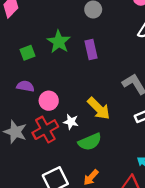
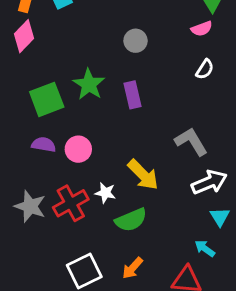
green square: (28, 53) -> (47, 99), size x1.6
pink circle: (49, 101) -> (78, 149), moved

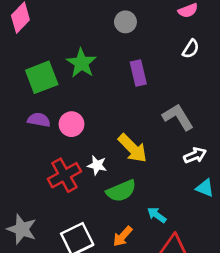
purple rectangle: (132, 95) -> (138, 73), moved
white arrow: (209, 182) -> (195, 155), size x0.7
gray star: (30, 206) -> (22, 229), moved
cyan triangle: (220, 217) -> (205, 188), turned -36
cyan arrow: (205, 248) -> (157, 215), moved

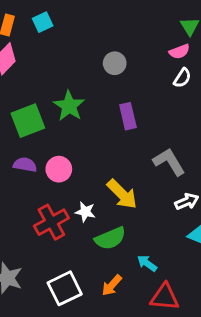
white semicircle: (191, 49) -> (182, 78), moved

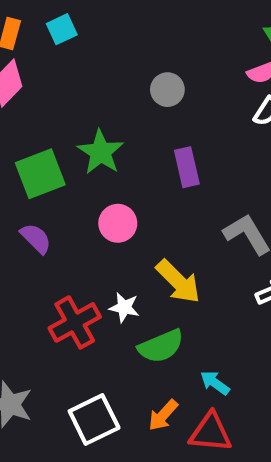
purple semicircle: (25, 165) -> (36, 238), turned 35
pink circle: (59, 169) -> (118, 223), moved
red triangle: (165, 297) -> (211, 432), moved

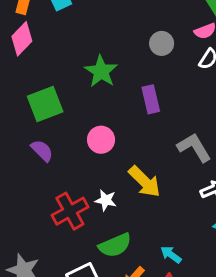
gray circle: (167, 90) -> (162, 43), moved
green star: (101, 152) -> (101, 71), moved
green semicircle: (161, 346) -> (115, 245), moved

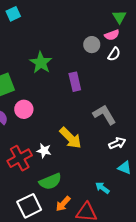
gray circle: (162, 43) -> (92, 45), moved
pink circle: (101, 140) -> (24, 109), moved
cyan arrow: (171, 255) -> (102, 188), moved

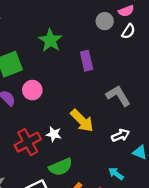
white arrow: (117, 143) -> (120, 135), moved

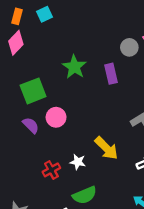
purple rectangle: (87, 61) -> (111, 74), moved
red cross: (28, 142) -> (51, 170), size x0.7

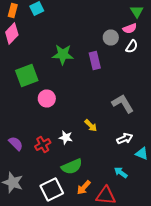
green star: (74, 67) -> (63, 54), turned -30
purple semicircle: (31, 125) -> (16, 144), moved
yellow arrow: (106, 148) -> (91, 126), size x0.6

